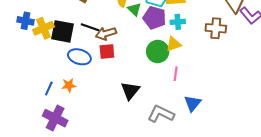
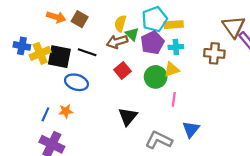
purple pentagon: (154, 18) -> (152, 43), turned 30
brown arrow: (106, 34) -> (117, 42), moved
red square: (107, 52) -> (122, 71), moved, turned -35

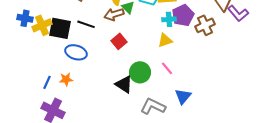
purple pentagon: (152, 43) -> (183, 15), moved
brown cross: (214, 53) -> (205, 25), turned -30
green circle: (156, 77) -> (140, 72), moved
pink line: (174, 99) -> (167, 68), turned -48
black triangle: (128, 116) -> (124, 84), turned -36

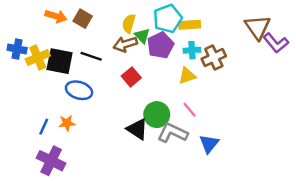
purple pentagon: (183, 15) -> (160, 45), moved
brown cross: (205, 25) -> (214, 57), moved
gray L-shape: (153, 106) -> (173, 133), moved

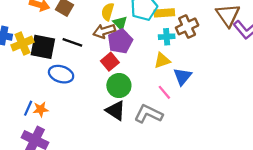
purple pentagon: (160, 45) -> (120, 41), moved
brown cross: (214, 57) -> (187, 26), moved
green circle: (157, 115) -> (119, 86), moved
orange star: (67, 123) -> (41, 109), moved
blue triangle: (209, 144) -> (183, 76), moved

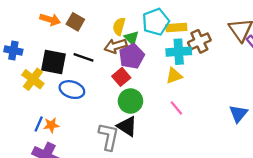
cyan cross: (167, 37) -> (179, 52), size x1.5
yellow cross: (22, 44) -> (33, 79), moved, turned -30
blue triangle: (183, 76) -> (238, 114), moved
gray L-shape: (148, 114) -> (109, 137), moved, turned 76

